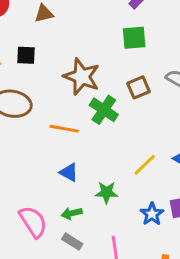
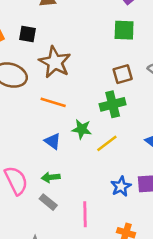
brown star: (82, 77) -> (55, 62), moved
green cross: (104, 110) -> (113, 104), moved, turned 35
yellow line: (145, 165) -> (107, 143), moved
green star: (107, 192) -> (82, 129), moved

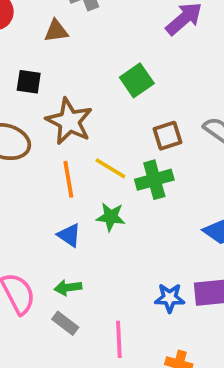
green square: (124, 30) -> (137, 80), moved, turned -35
orange line: (53, 102) -> (68, 179), turned 65
yellow line: (107, 143) -> (110, 168), moved, turned 70
blue star: (121, 186) -> (170, 298), turned 30

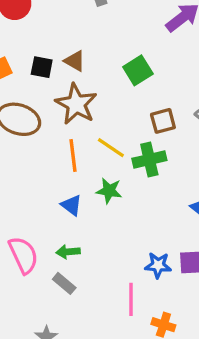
brown triangle: (56, 31) -> (75, 61), moved, turned 35
pink line: (119, 339) -> (131, 299), moved

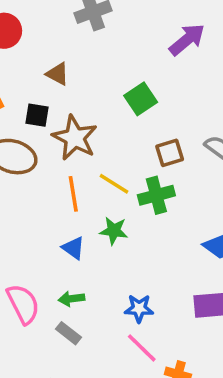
brown triangle: (75, 61) -> (58, 74), moved
black square: (42, 67) -> (37, 115), moved
blue star: (158, 265) -> (139, 308), moved
pink line: (131, 299) -> (142, 348), turned -44

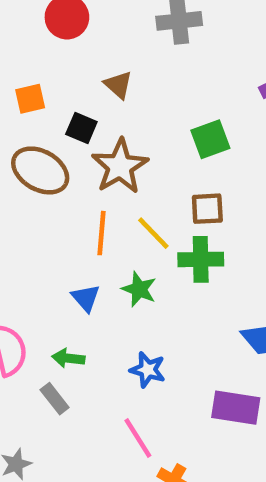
brown square: (170, 153) -> (207, 209), moved
blue star: (139, 308) -> (148, 370), moved

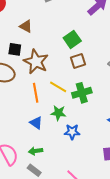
brown square: (207, 209) -> (78, 61), moved
blue star: (148, 370) -> (72, 132), moved

